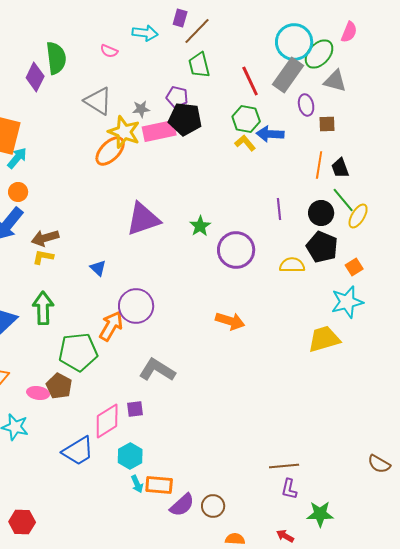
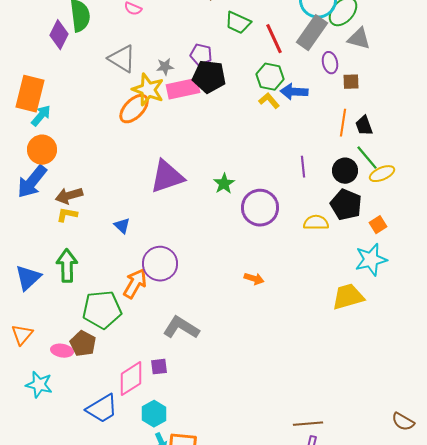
green trapezoid: (199, 65) -> (238, 23), moved, turned -52
orange circle: (18, 192) -> (42, 150), size x1.5
yellow ellipse: (358, 216) -> (382, 174), turned 35
orange arrow: (230, 321) -> (254, 279), size x0.7

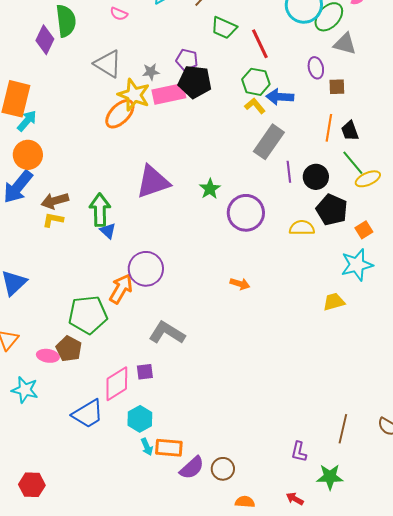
gray rectangle: (312, 33) -> (269, 142), moved
black circle: (345, 171) -> (316, 177), moved
green arrow: (67, 266) -> (100, 210), moved
yellow trapezoid: (348, 297) -> (334, 302), size x0.7
brown line: (308, 424) -> (343, 429), moved, turned -72

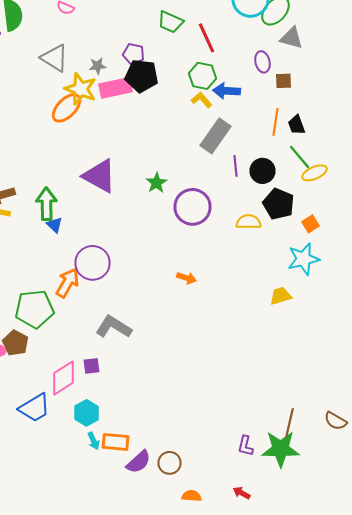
purple triangle: (153, 182) -> (100, 176), turned 48
green star: (330, 477) -> (280, 449), moved, size x1.4

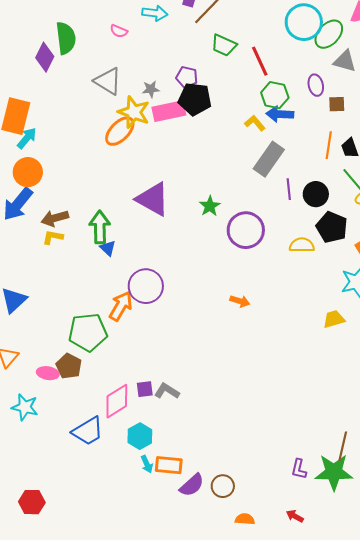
green hexagon: (202, 76) -> (275, 95), moved
gray L-shape: (114, 327) -> (167, 391), moved, size x0.7

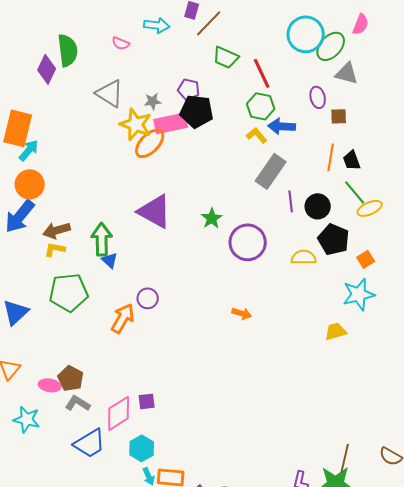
green hexagon: (275, 95) -> (261, 106), moved
orange ellipse: (120, 131) -> (150, 143), moved
purple circle: (146, 286) -> (148, 298), size x0.6
green pentagon: (88, 332) -> (69, 292), moved
gray L-shape: (167, 391) -> (78, 403), moved

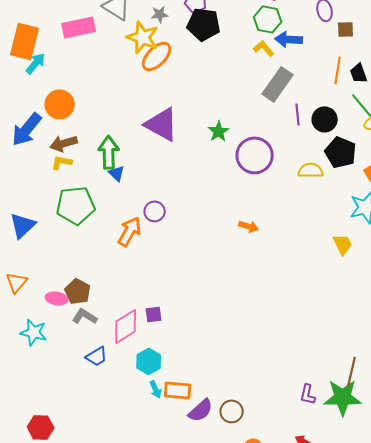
pink rectangle: (171, 123) -> (79, 27), moved
orange circle: (30, 184) -> (60, 104), moved
yellow trapezoid: (336, 331) -> (343, 244), turned 80
blue trapezoid: (90, 443) -> (97, 356), size x0.7

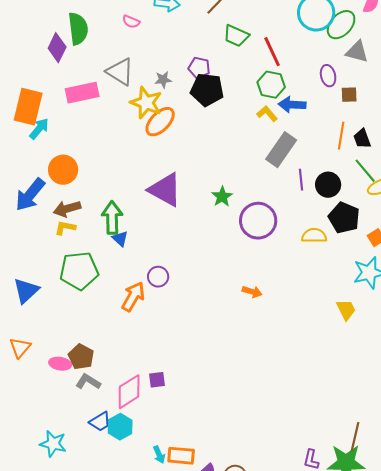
cyan star: (34, 332) -> (53, 444), moved
cyan hexagon: (149, 361) -> (120, 427), moved

